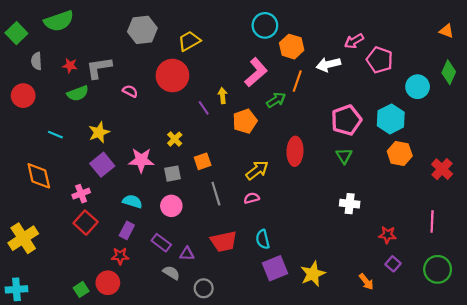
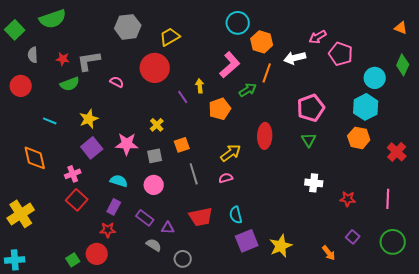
cyan hexagon: (391, 119) -> (366, 107), moved
red star: (387, 235) -> (348, 199), moved

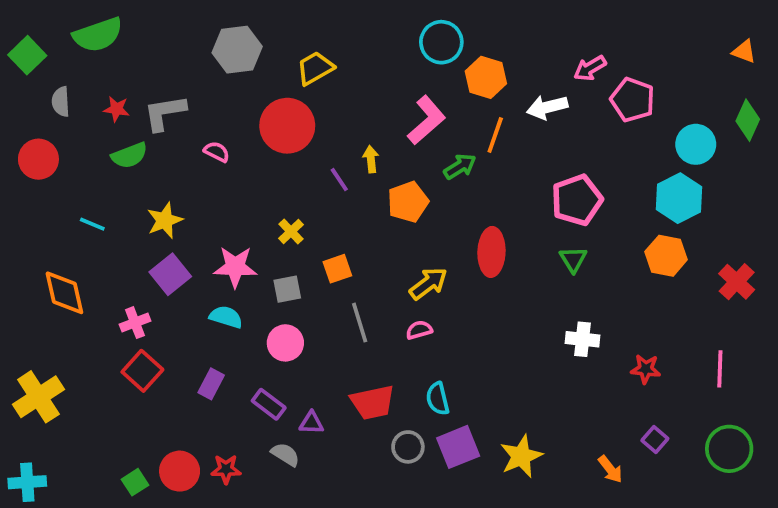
cyan semicircle: (119, 181) -> (226, 317), moved
red star: (108, 230) -> (226, 469), moved
gray circle: (183, 259) -> (408, 447), moved

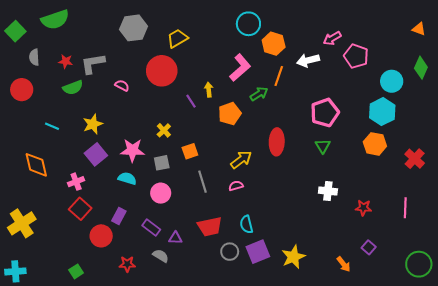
green circle: (729, 449) -> (419, 264), moved
red circle: (180, 471) -> (101, 236), moved

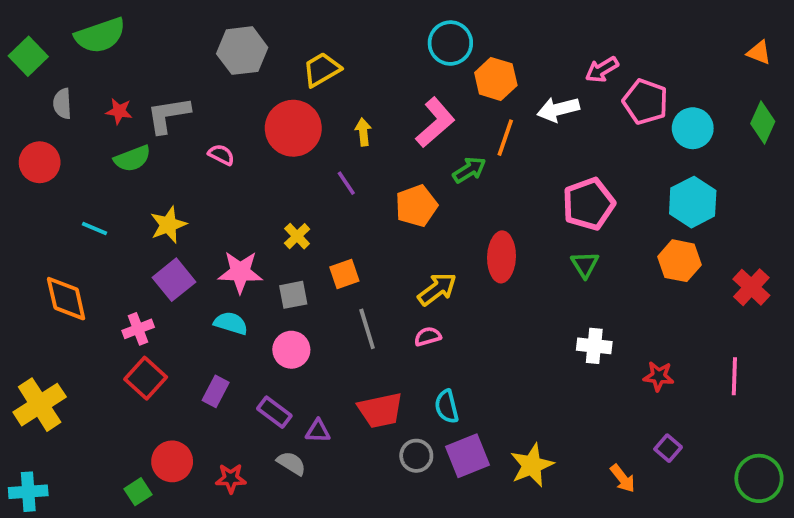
cyan circle: (392, 81) -> (693, 128), moved
yellow arrow: (209, 90) -> (363, 132), moved
red circle: (101, 236) -> (172, 461), moved

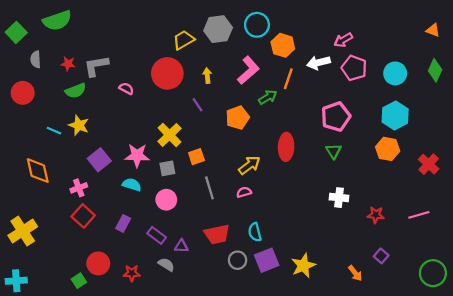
gray hexagon: (242, 51) -> (218, 29), moved
pink pentagon: (645, 102) -> (354, 68), moved
yellow star: (168, 225) -> (79, 125), moved, turned -30
yellow cross: (297, 236) -> (169, 135), size x1.6
pink line: (734, 376) -> (419, 215), turned 72

